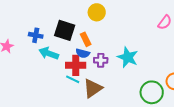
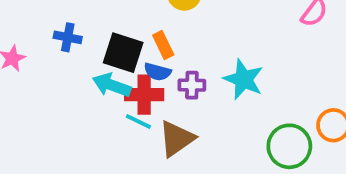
black square: (65, 30) -> (123, 53), moved
cyan arrow: (49, 53) -> (112, 85), moved

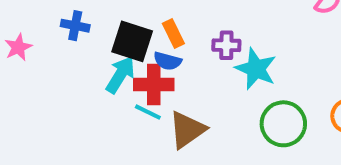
cyan arrow: (112, 85) -> (120, 75), turned 102
purple cross: (192, 85) -> (226, 45), moved
green circle: (289, 146) -> (283, 124), moved

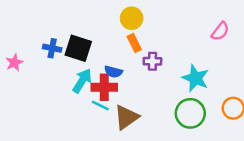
orange rectangle: (173, 33) -> (134, 43), moved
black square: (132, 41) -> (78, 48), moved
cyan star: (256, 69) -> (195, 78), moved

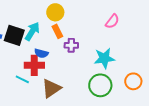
pink semicircle: (220, 31) -> (112, 21), moved
cyan star: (195, 78) -> (104, 58), turned -30
cyan arrow: (82, 81) -> (32, 31), moved
cyan line: (100, 106) -> (22, 79), moved

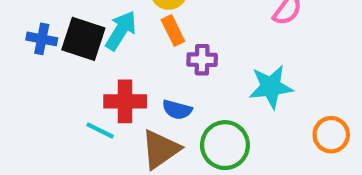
blue semicircle: (41, 53) -> (177, 110), moved
green circle: (100, 85) -> (225, 145), moved

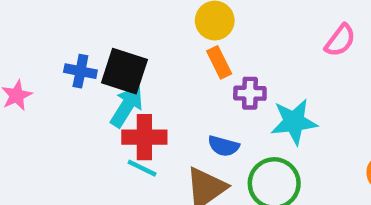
cyan arrow: (121, 31) -> (127, 106), moved
cyan star: (271, 87) -> (294, 122), moved
red cross: (125, 101) -> (144, 137), moved

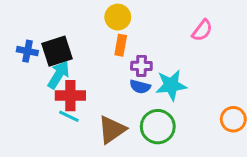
orange rectangle: (219, 62) -> (121, 45), turned 36
black square: (124, 71) -> (57, 51), turned -36
blue semicircle: (224, 146) -> (140, 87), moved

